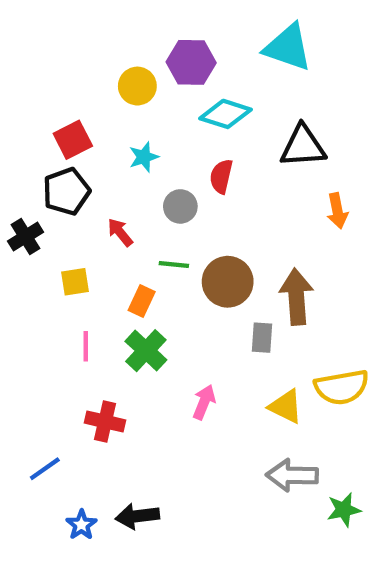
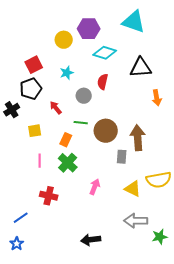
black arrow: (137, 516) -> (91, 240), moved
blue star: (81, 525) -> (17, 244), moved

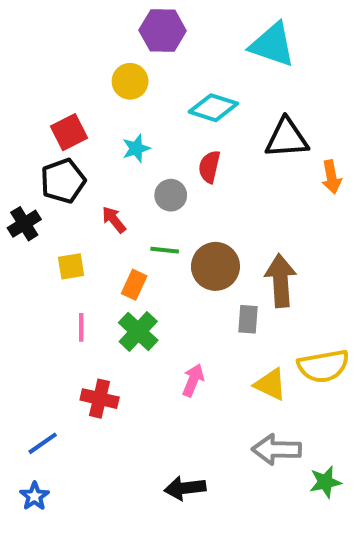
purple hexagon: (89, 29) -> (163, 30), moved
orange arrow: (157, 98) -> (331, 177), moved

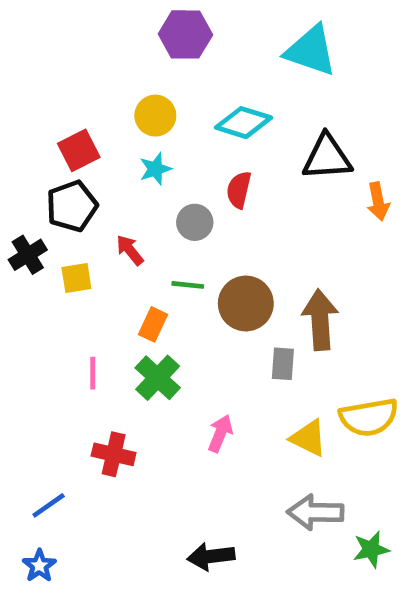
yellow circle: (130, 81) -> (155, 116), moved
yellow square: (71, 266) -> (76, 278), moved

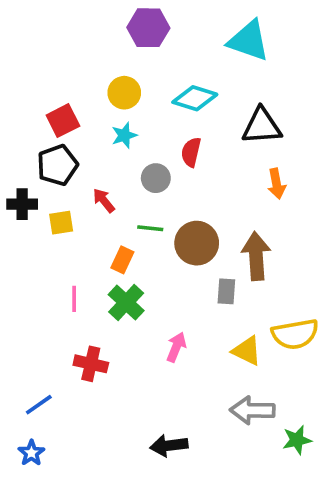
orange arrow: (378, 201) -> (277, 184), moved
black cross: (28, 255) -> (22, 204), turned 32

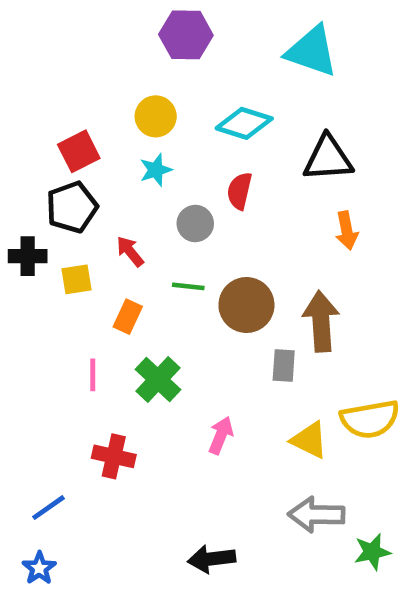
orange rectangle: (122, 260) -> (128, 317), moved

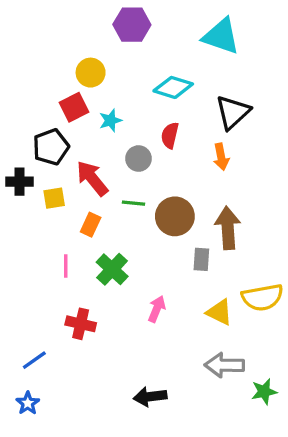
yellow circle: (156, 116) -> (91, 73), moved
red square: (79, 151) -> (74, 107), moved
black triangle: (328, 158) -> (233, 112), turned -39
orange arrow: (347, 230) -> (221, 157), moved
red arrow: (130, 251) -> (92, 178), size x1.6

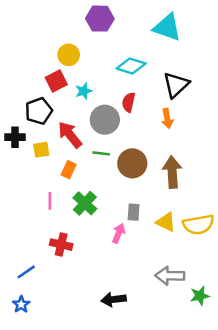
gray circle: (138, 159) -> (105, 120), size x1.5
gray rectangle: (201, 259) -> (134, 212), moved
yellow triangle: (219, 312) -> (166, 222), moved

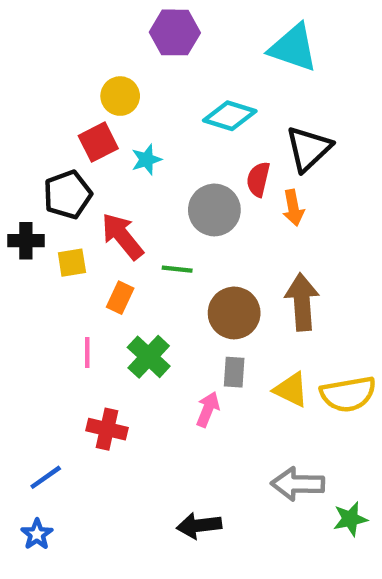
red semicircle: (129, 102) -> (258, 179), moved
gray circle: (105, 120) -> (214, 210), moved
brown circle: (132, 163) -> (234, 313), moved

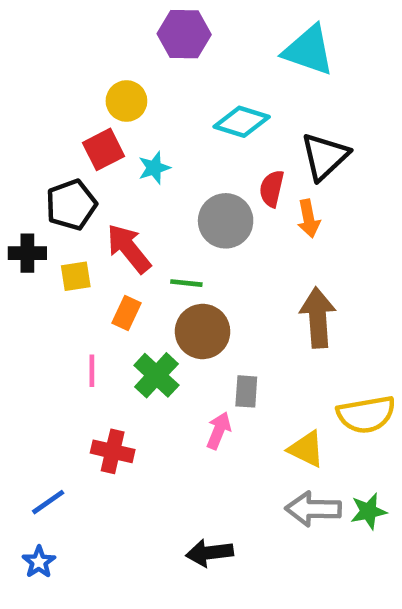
brown circle: (234, 313) -> (203, 331), moved
yellow triangle: (291, 390) -> (306, 449), moved
green star: (350, 519) -> (368, 511), moved

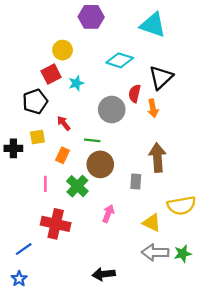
red arrow: (129, 249) -> (64, 123), size x0.6
black cross: (27, 253) -> (13, 148), moved
gray rectangle: (246, 391) -> (136, 182), moved
red cross: (113, 451) -> (56, 224), size x1.4

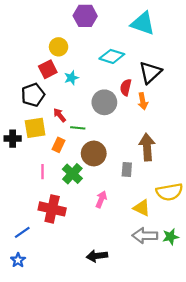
yellow square: (37, 137) -> (35, 128), size x1.5
green line: (92, 140) -> (78, 128), moved

